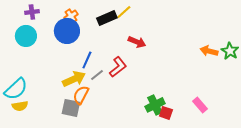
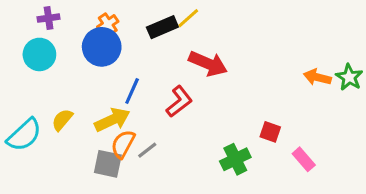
red arrow: (137, 42) -> (208, 64), size x1.4
gray line: (97, 75) -> (147, 150), moved
yellow semicircle: (20, 106) -> (62, 120), moved, turned 140
red square: (166, 113) -> (270, 132), moved

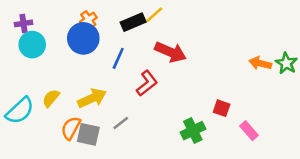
purple cross: (49, 18) -> (23, 23), moved
blue line: (132, 91) -> (118, 58), moved
orange semicircle: (123, 144) -> (71, 128), moved

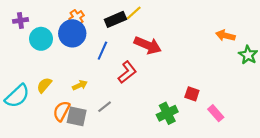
cyan circle: (32, 45) -> (41, 39), moved
orange arrow: (260, 63) -> (225, 36), moved
yellow arrow: (92, 98) -> (80, 85), size x0.6

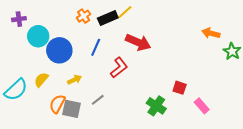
orange cross: (77, 17) -> (84, 16), moved
blue circle: (72, 33) -> (59, 50), moved
green cross: (167, 113) -> (156, 106), turned -30

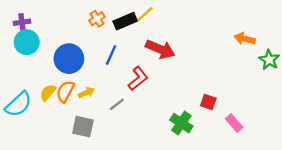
cyan circle: (38, 36) -> (27, 42), moved
gray line: (98, 100) -> (117, 104), moved
orange semicircle: (57, 104) -> (65, 91), moved

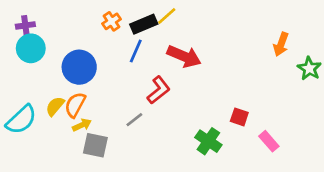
orange arrow: (245, 39) -> (281, 44), turned -84
blue line: (111, 55) -> (136, 51), moved
yellow arrow: (86, 93) -> (82, 125), moved

